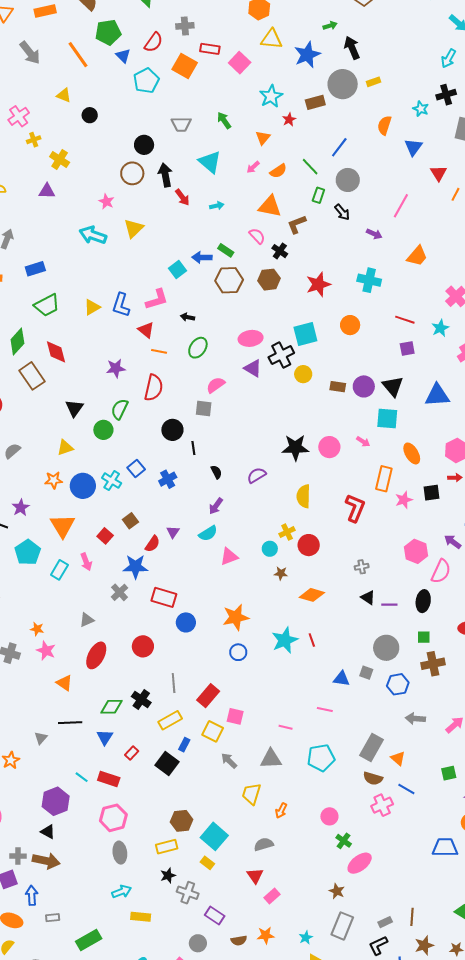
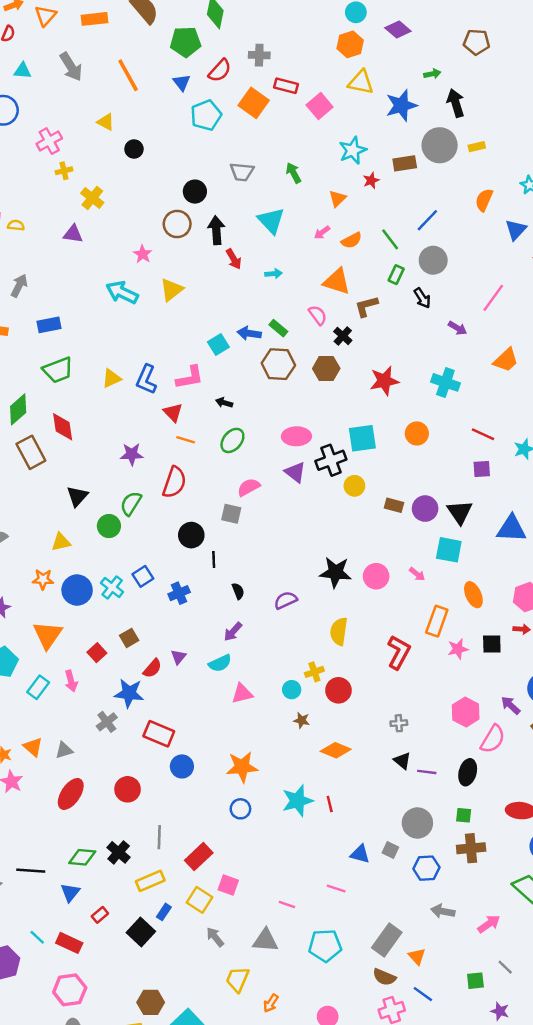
green pentagon: (108, 32) -> (186, 42), moved
orange triangle: (64, 683) -> (33, 747), moved

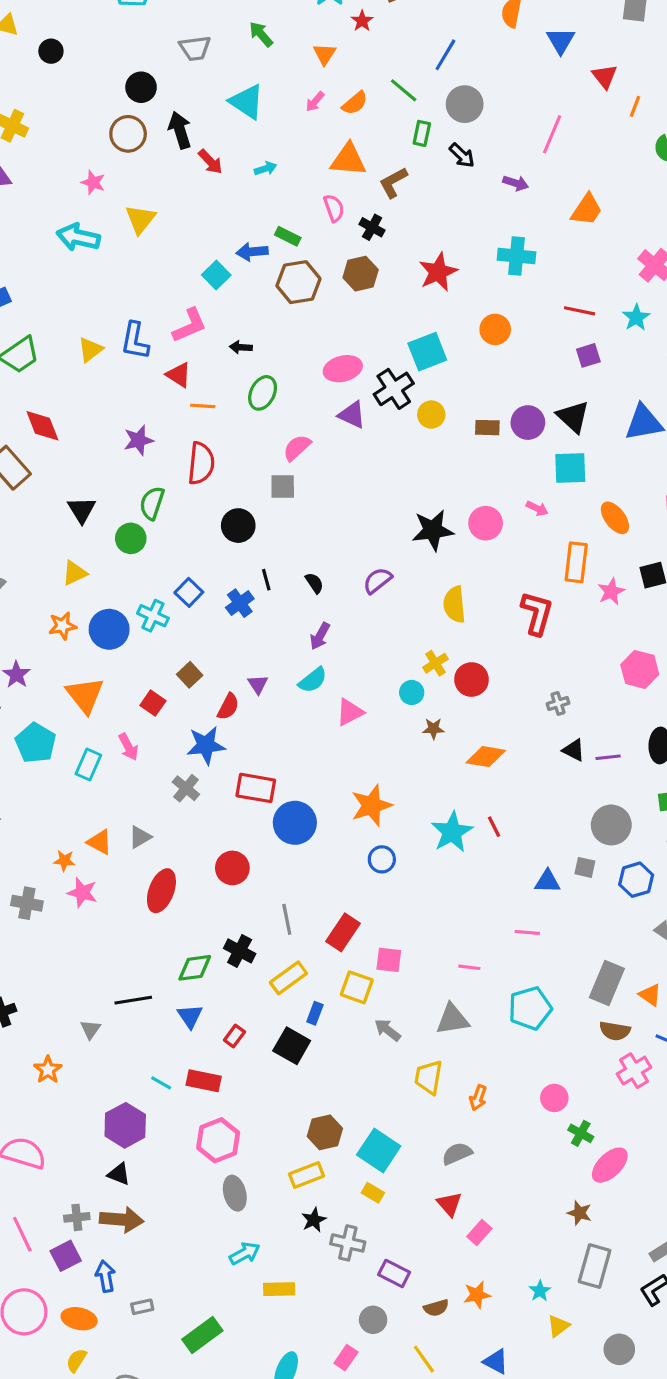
pink semicircle: (318, 315) -> (334, 208), turned 30
black line: (214, 559) -> (266, 580), moved
blue circle: (182, 766) -> (295, 823), size x1.4

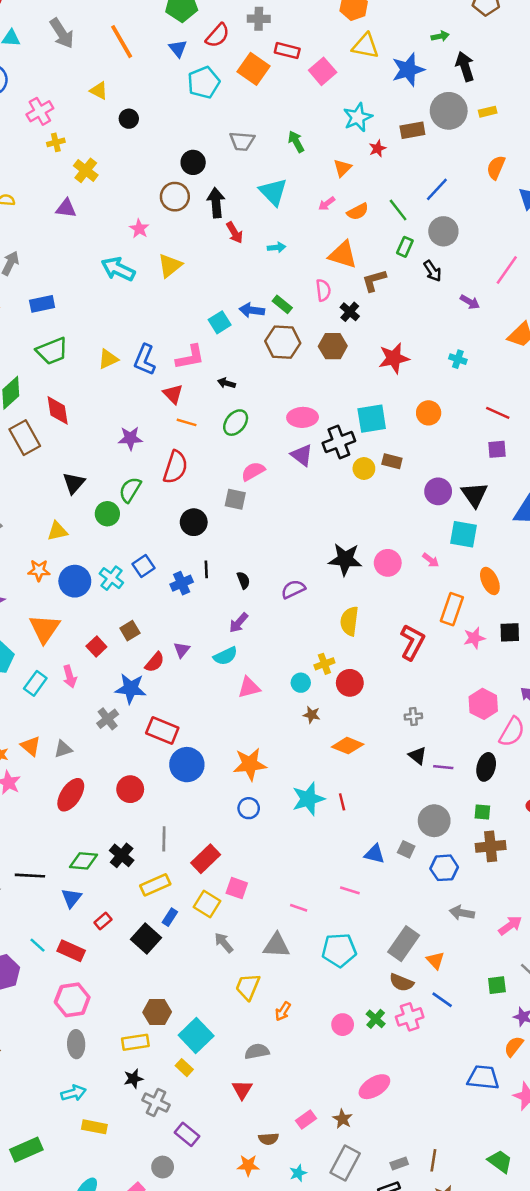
cyan cross: (516, 256) -> (458, 359), size x0.6
brown rectangle: (487, 428) -> (392, 461), moved
green cross: (581, 1133) -> (376, 1019), moved
pink rectangle: (479, 1232) -> (306, 1119), moved
brown semicircle: (436, 1308) -> (268, 1139), moved

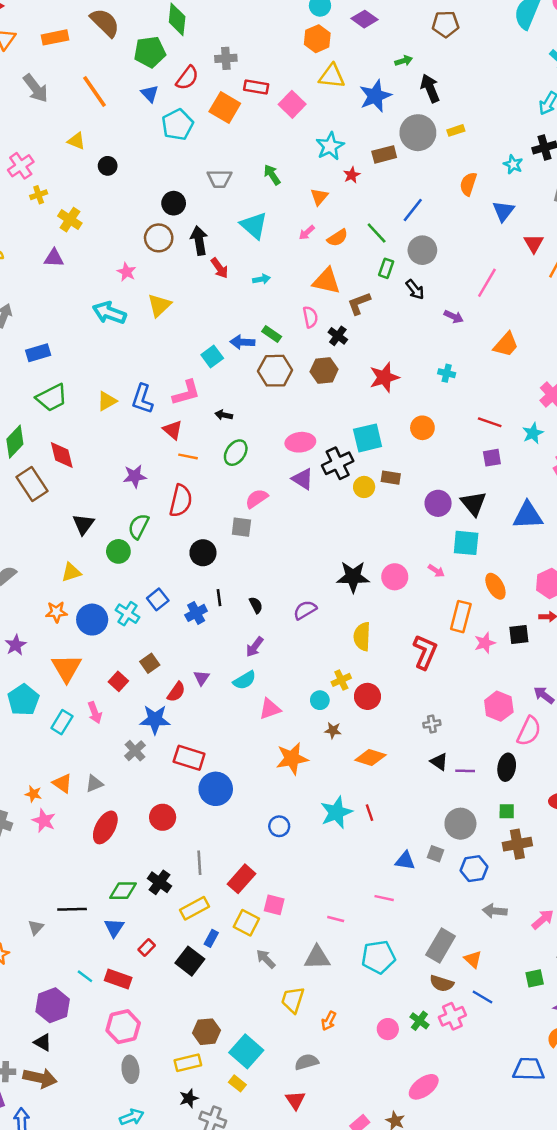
orange star: (250, 764) -> (292, 759), moved

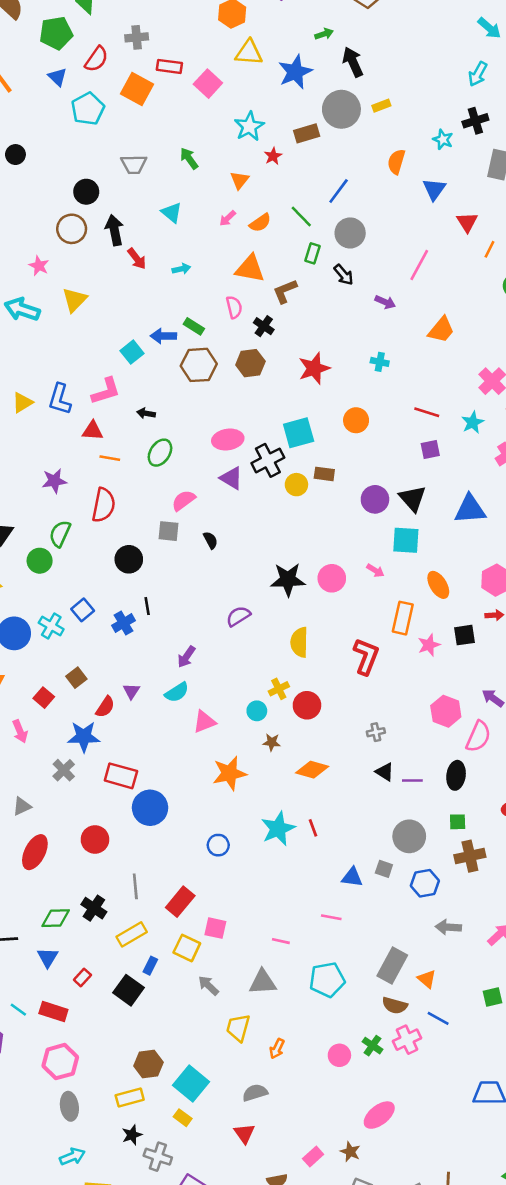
cyan triangle: (254, 225) -> (172, 213), size x0.7
red triangle: (173, 430) -> (93, 431), turned -35
black semicircle: (256, 605) -> (210, 540), moved

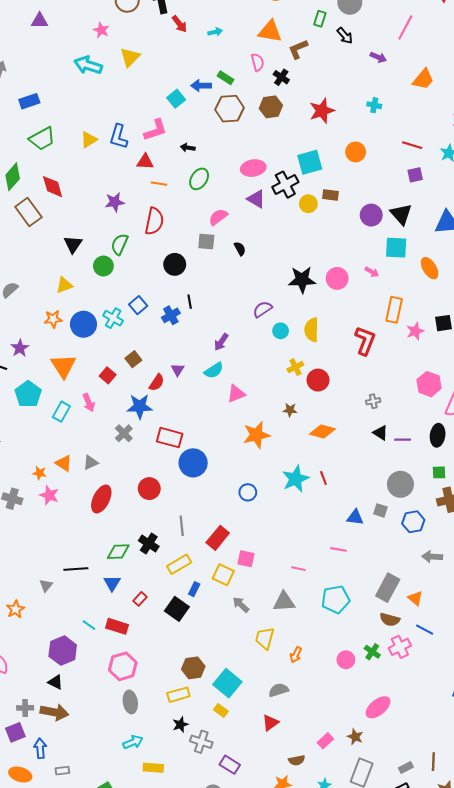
orange ellipse: (438, 585) -> (430, 268), moved
cyan circle: (257, 711) -> (281, 331), moved
red triangle: (244, 1133) -> (270, 723), turned 30

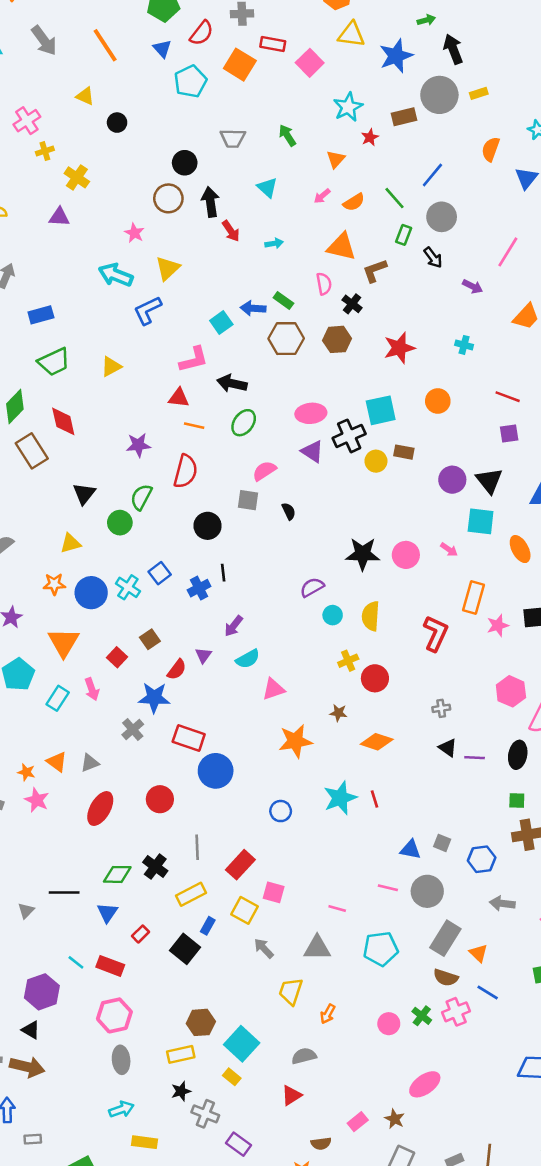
blue L-shape: (119, 137) -> (148, 310), moved, turned 45
black arrow: (188, 148) -> (232, 383), size x1.6
purple arrow: (221, 342) -> (234, 626), moved
gray circle: (400, 484) -> (427, 891), moved

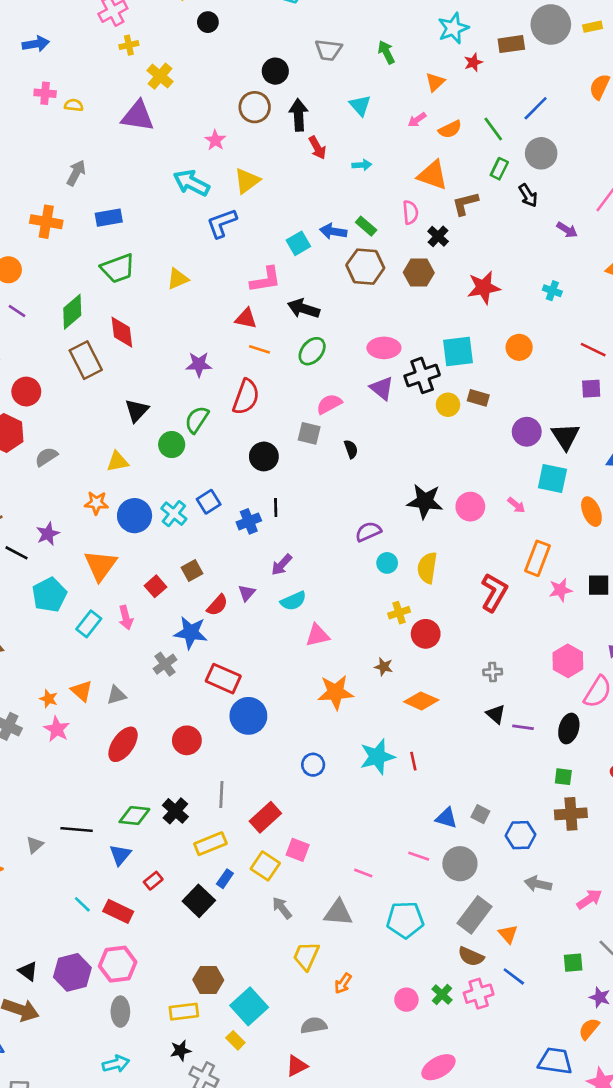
purple triangle: (59, 217) -> (138, 116), size x1.5
purple hexagon: (42, 992) -> (72, 972), moved

